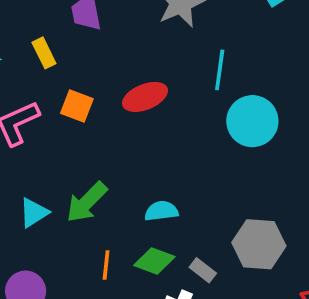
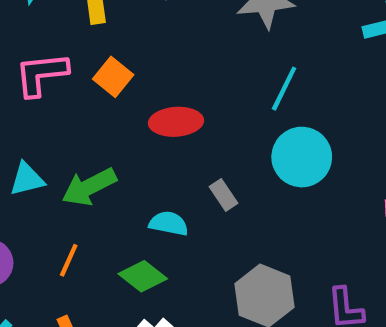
red ellipse: (145, 97) -> (176, 122), moved
orange line: (106, 265) -> (69, 260), moved
gray rectangle: (203, 270) -> (223, 195), moved

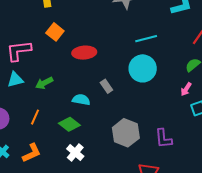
pink L-shape: (41, 74) -> (19, 51), moved
cyan line: (284, 89) -> (146, 39), moved, turned 50
green arrow: (89, 187) -> (44, 83), size x0.7

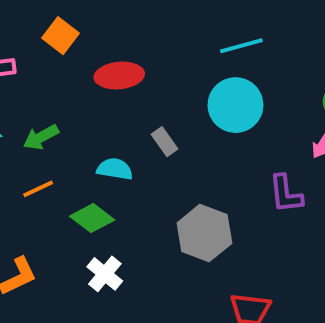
orange line: (35, 117) -> (38, 189), moved, turned 42
purple L-shape: (163, 138) -> (286, 194), moved

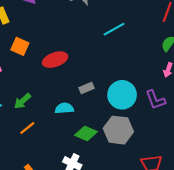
cyan circle: (235, 105) -> (122, 95), moved
gray rectangle: (165, 142) -> (86, 88), turned -64
green diamond: (92, 218) -> (86, 133), moved

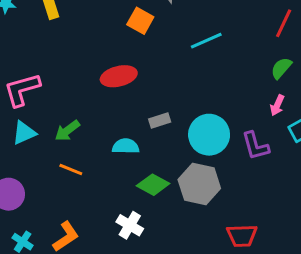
orange square: (20, 46) -> (140, 21), moved
orange line: (27, 128) -> (71, 169), turned 56

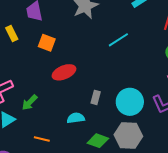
orange square: (140, 21) -> (47, 43), moved
gray rectangle: (160, 120) -> (96, 97), turned -48
green arrow: (67, 131) -> (30, 103), moved

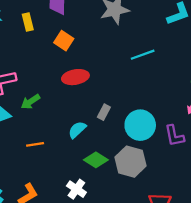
cyan semicircle: (76, 118) -> (77, 130), turned -48
orange line: (42, 139) -> (35, 144), turned -35

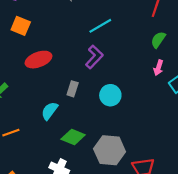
cyan circle: (140, 125) -> (110, 95), size x0.7
purple L-shape: (174, 136) -> (94, 57), moved, turned -115
gray hexagon: (130, 162) -> (110, 150), moved

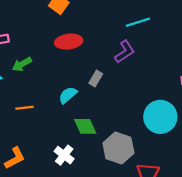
cyan circle: (110, 95) -> (160, 117), moved, size x1.5
green diamond: (73, 137) -> (85, 126), turned 30

